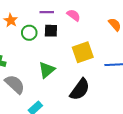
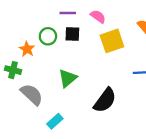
orange star: (11, 20) -> (27, 49), moved
yellow square: (83, 52) -> (112, 41), moved

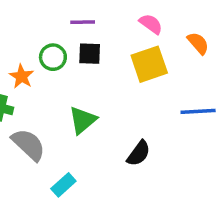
pink semicircle: (98, 17) -> (151, 24), moved
black semicircle: (105, 100) -> (139, 153), size x0.7

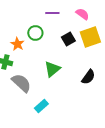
pink semicircle: (151, 24) -> (82, 14), moved
black square: (90, 54) -> (68, 39), moved, turned -32
black semicircle: (139, 153) -> (88, 77), moved

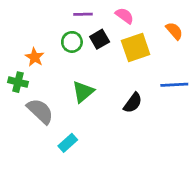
green circle: (35, 33) -> (72, 42), moved
black square: (68, 39) -> (100, 39), moved

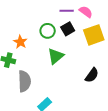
purple line: (83, 14) -> (67, 11), moved
green triangle: (83, 92) -> (56, 56), moved
gray semicircle: (40, 111) -> (24, 81), turned 45

